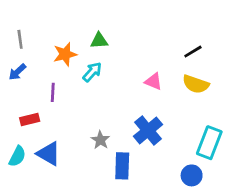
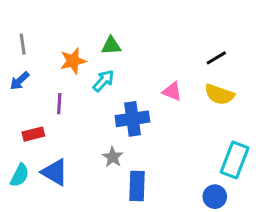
blue cross: (148, 130) -> (132, 119), moved, turned 32

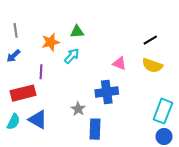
blue cross: (132, 119) -> (107, 92), moved
red rectangle: (33, 134) -> (23, 93), size x1.6
blue circle: (215, 197) -> (164, 137), moved

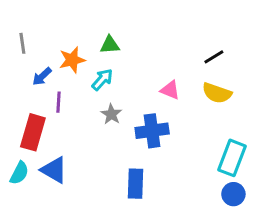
blue arrow: (13, 56) -> (42, 76), moved
red rectangle: (23, 93) -> (33, 132), turned -60
gray star: (78, 109) -> (111, 114), moved

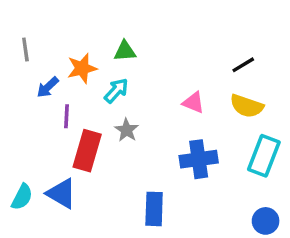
blue cross: (152, 131) -> (199, 159), moved
red rectangle: (33, 132) -> (87, 151), moved
cyan rectangle: (232, 158) -> (264, 156), moved

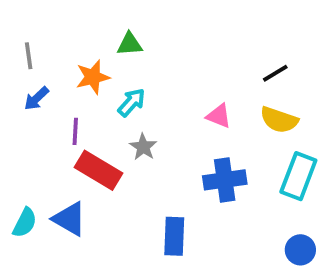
green triangle: (125, 51) -> (130, 44), moved
blue arrow: (48, 87) -> (36, 98), moved
red rectangle: (87, 151) -> (99, 170), turned -75

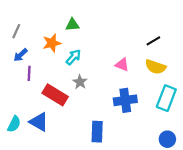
gray line: (29, 56) -> (16, 31), turned 32
purple line: (75, 131) -> (29, 73), moved

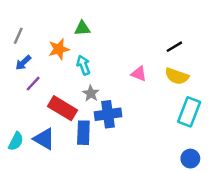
cyan arrow: (73, 57) -> (83, 65), turned -63
purple line: (29, 73) -> (33, 84), turned 40
blue cross: (125, 100) -> (108, 114), moved
blue rectangle: (97, 132) -> (83, 133), moved

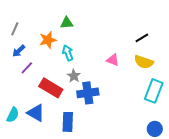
blue rectangle: (83, 133) -> (68, 122), moved

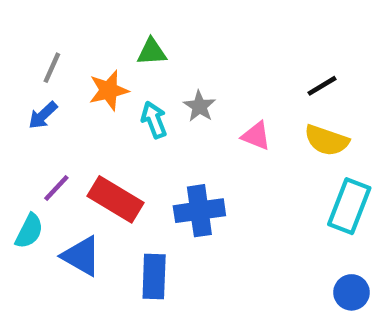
gray line: (15, 29) -> (52, 68), moved
purple line: (27, 68) -> (56, 188), moved
gray star: (74, 76) -> (199, 106), moved
cyan semicircle: (13, 115) -> (29, 231), moved

